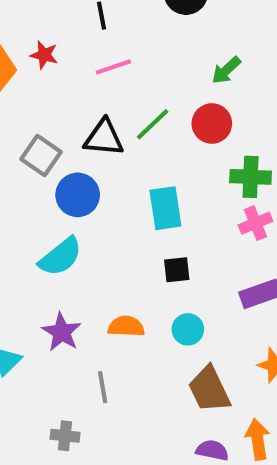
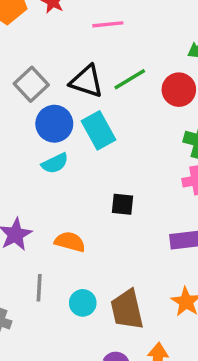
cyan rectangle: (165, 208) -> (99, 130), moved, turned -33
cyan semicircle: (60, 257) -> (55, 163), moved, size x0.7
cyan circle: (188, 329) -> (83, 303), moved

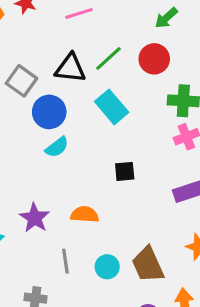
cyan rectangle: (99, 130) -> (112, 107), moved

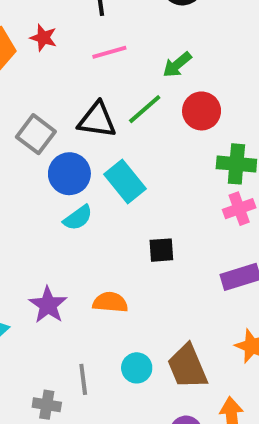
green arrow: (166, 18) -> (177, 65), moved
cyan rectangle: (112, 107) -> (125, 182), moved
gray line: (65, 261) -> (83, 379), moved

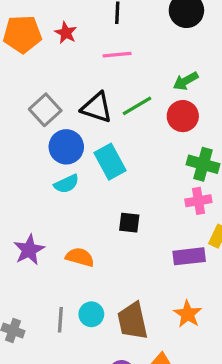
green arrow: (177, 65) -> (186, 81), moved
gray line: (83, 379) -> (60, 320), moved

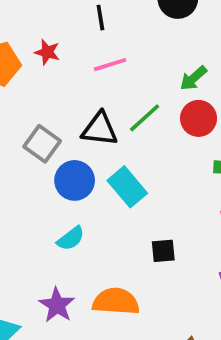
cyan semicircle: (66, 184) -> (71, 238), moved
orange semicircle: (80, 257) -> (116, 301), size x1.4

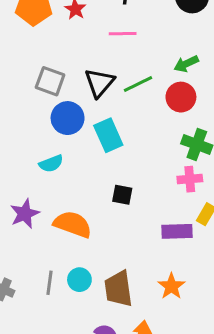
black triangle: (100, 129) -> (99, 83), turned 48
gray square: (42, 144) -> (50, 81), turned -32

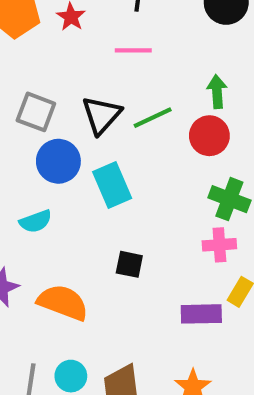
green arrow: (186, 64) -> (217, 92), turned 110

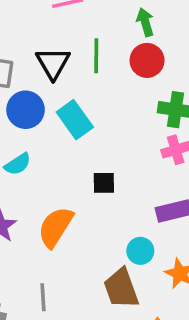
green line: (153, 118) -> (96, 56), turned -52
orange semicircle: (63, 302) -> (55, 227), turned -66
cyan circle: (71, 376) -> (140, 251), moved

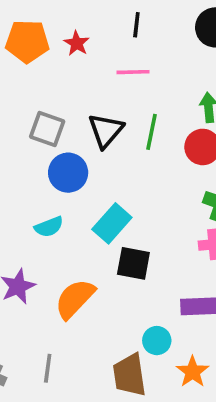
cyan rectangle: (75, 120) -> (112, 223), moved, turned 66
black square: (104, 183) -> (133, 263), size x1.4

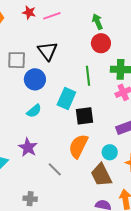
red star: (77, 43) -> (29, 12), moved
green line: (152, 132) -> (88, 76), moved
orange semicircle: (75, 299) -> (78, 146), moved
gray line: (48, 368) -> (55, 169), moved, turned -35

